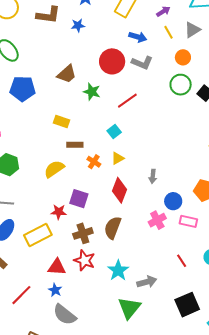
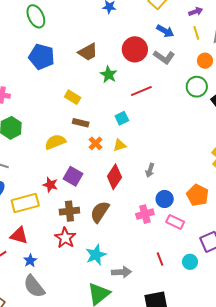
red triangle: (57, 267) -> (19, 235), moved

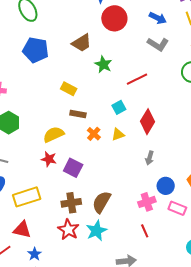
red circle: (135, 49) -> (114, 18), moved
red diamond: (114, 177) -> (147, 122), moved
red star: (50, 185) -> (49, 159), moved
cyan star: (96, 255) -> (96, 231), moved
red line: (160, 259) -> (145, 231), moved

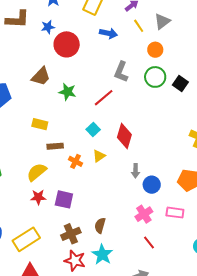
gray L-shape: (158, 44) -> (121, 72), moved, turned 95
blue circle: (166, 186) -> (152, 185), moved
brown semicircle: (102, 202) -> (100, 226), size x0.7

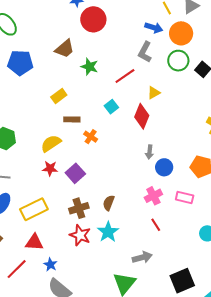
blue arrow: (108, 33) -> (154, 28), moved
orange circle: (155, 50) -> (181, 33), size x1.5
yellow rectangle: (40, 124) -> (59, 96), turned -56
yellow triangle: (99, 156) -> (154, 93), moved
purple square: (64, 199) -> (75, 173), turned 30

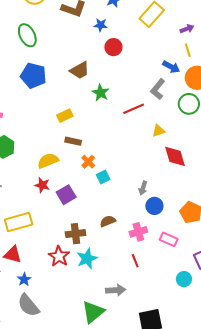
red circle: (93, 19) -> (113, 47), size x0.7
cyan square: (111, 107) -> (103, 177), moved
red diamond: (142, 116) -> (175, 156), moved, turned -50
brown semicircle: (109, 203) -> (108, 221), moved, turned 35
brown cross: (79, 208) -> (75, 234), moved

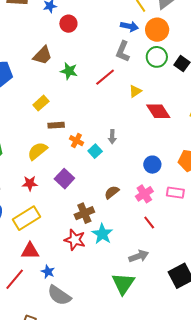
red star: (42, 185) -> (30, 183), moved
gray arrow: (143, 188) -> (112, 137), moved

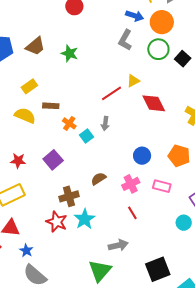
brown trapezoid: (43, 55) -> (35, 46), moved
red line: (105, 77) -> (111, 93), moved
yellow rectangle: (41, 103) -> (29, 86), moved
yellow semicircle: (37, 151) -> (25, 115), moved, turned 55

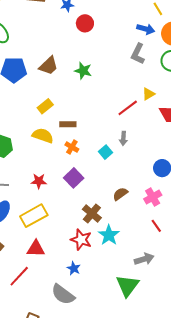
orange cross: (69, 123) -> (72, 147), moved
brown cross: (69, 196) -> (92, 213), turned -30
blue star: (26, 250) -> (74, 268), moved

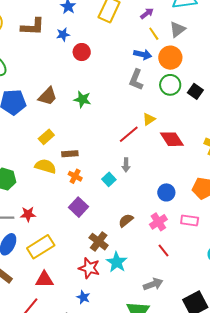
red star: (39, 181) -> (28, 214), moved

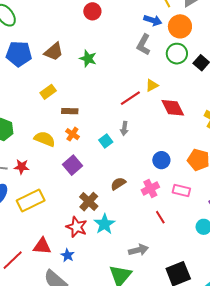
yellow semicircle: (45, 166) -> (45, 139), moved
red line: (163, 250) -> (160, 217), moved
red triangle: (44, 280) -> (42, 246), moved

